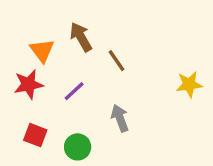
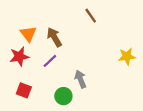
brown arrow: (81, 37) -> (54, 37), moved
brown line: (116, 61) -> (91, 16), moved
green circle: (78, 147) -> (63, 96), moved

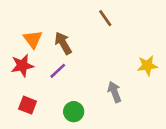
gray arrow: (80, 79) -> (114, 92), moved

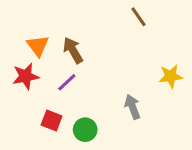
brown line: (105, 18) -> (139, 17), moved
red square: (28, 105) -> (52, 121), moved

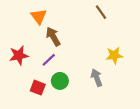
orange triangle: (38, 46) -> (39, 16), moved
yellow star: (171, 76) -> (114, 55), moved
green circle: (85, 130) -> (60, 81), moved

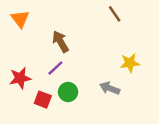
orange triangle: (39, 16) -> (20, 19), moved
red star: (19, 55) -> (20, 78), moved
gray arrow: (97, 78) -> (110, 88), turned -48

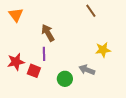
purple line: (55, 68) -> (44, 54), turned -48
green circle: (68, 92) -> (65, 79), moved
red square: (43, 100) -> (34, 71), moved

